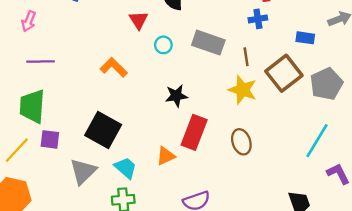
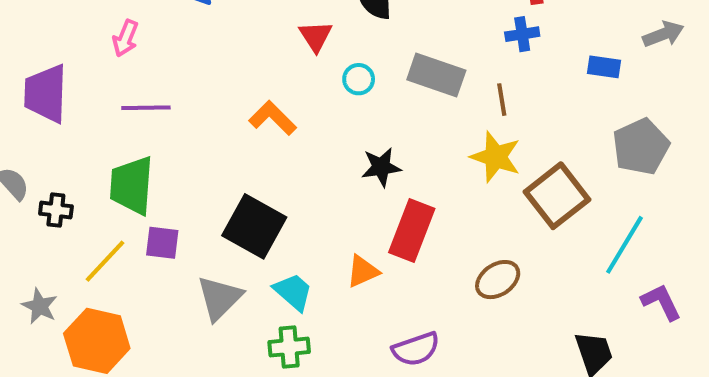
brown square: (284, 73) -> (557, 196), moved
brown ellipse: (241, 142) -> (498, 280), moved, turned 75

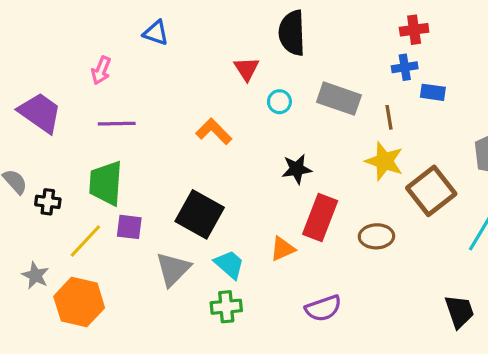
blue rectangle: (604, 67) -> (433, 92), moved
purple trapezoid: (46, 93) -> (40, 113), turned 123
brown ellipse: (498, 280) -> (376, 236), moved, turned 32

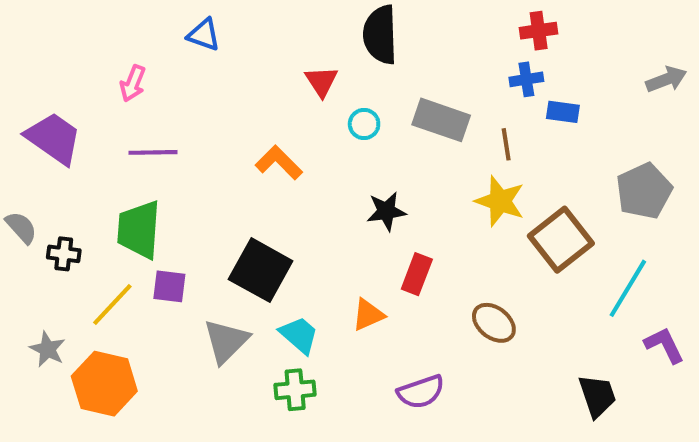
red rectangle: (320, 218) -> (417, 274), size x0.7
brown ellipse: (376, 236) -> (494, 323), moved, turned 40

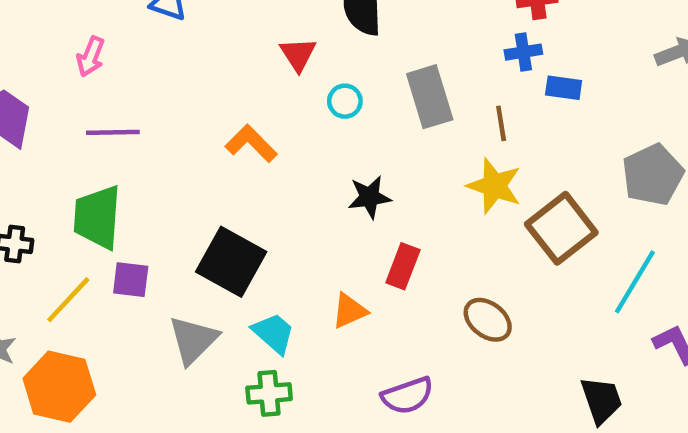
gray rectangle: (441, 120) -> (430, 97), turned 54

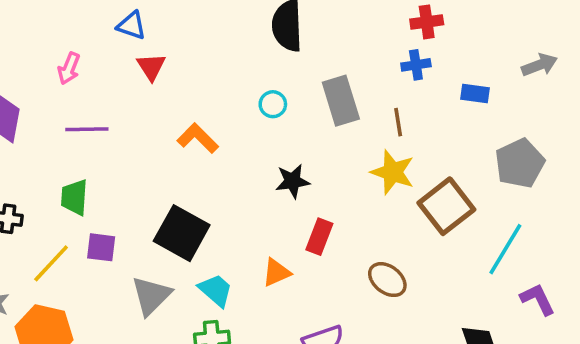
red triangle: (298, 54) -> (151, 67), moved
blue rectangle: (564, 88) -> (475, 94), moved
green trapezoid: (97, 217) -> (74, 197), size x0.7

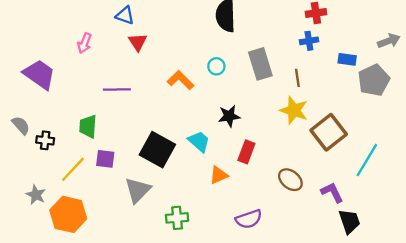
purple line: (87, 129) -> (117, 89), moved
orange L-shape: (198, 138) -> (181, 80), moved
gray pentagon: (520, 163) -> (374, 80), moved
cyan trapezoid: (216, 290) -> (199, 142), moved
purple L-shape: (538, 299) -> (332, 192), moved

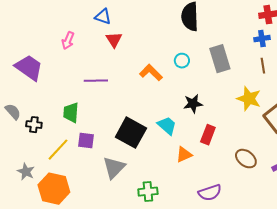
brown line: (297, 78) -> (263, 66), moved

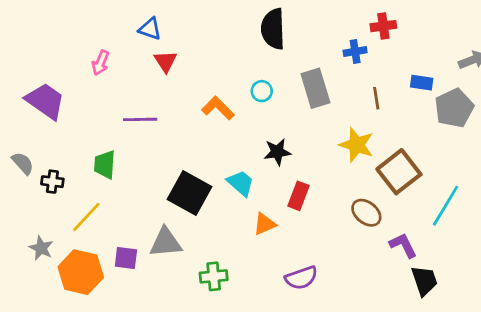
blue cross: (262, 39) -> (355, 51), moved
purple square: (86, 141) -> (126, 258), moved
brown ellipse: (246, 159) -> (366, 213), moved
gray triangle: (114, 168) -> (166, 242), turned 40

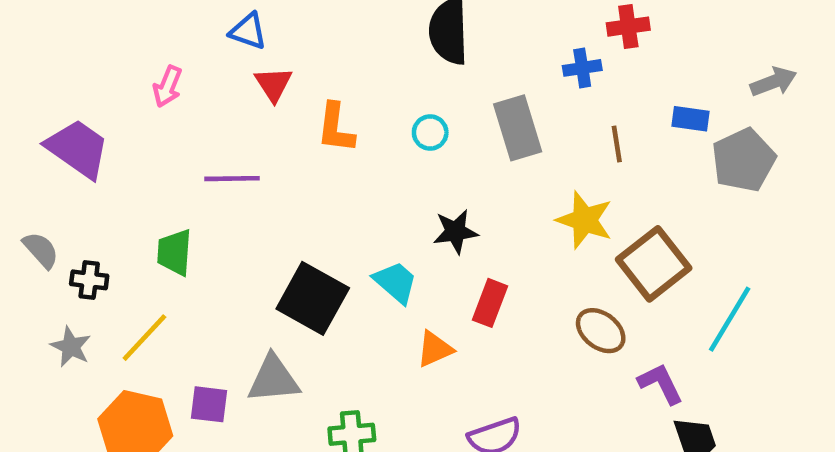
orange L-shape: (218, 108) -> (336, 128), moved, turned -128
gray star: (41, 248) -> (71, 347), moved

